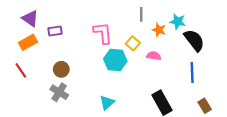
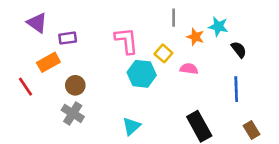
black semicircle: (194, 40) -> (239, 50), size x0.6
orange rectangle: (28, 42) -> (48, 62), moved

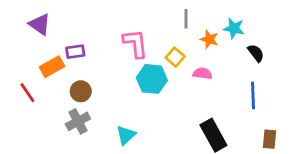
purple rectangle: (68, 38) -> (75, 52), moved
gray cross: (73, 113) -> (78, 121), turned 30
cyan triangle: (131, 126) -> (126, 135), moved
brown rectangle: (252, 130) -> (270, 139), turned 36

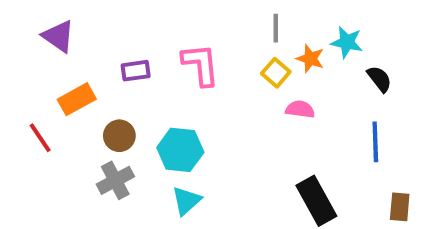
purple rectangle: (75, 52) -> (136, 71), moved
yellow square: (175, 57) -> (276, 73), moved
cyan hexagon: (152, 79) -> (180, 150), moved

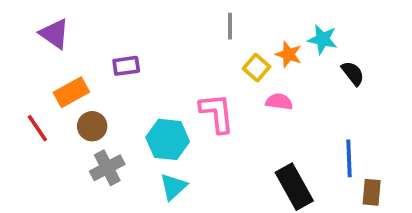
gray line: (276, 28) -> (230, 26), moved
pink L-shape: (201, 65) -> (217, 113), moved
brown circle: (119, 136) -> (92, 126), moved
blue line: (375, 142) -> (349, 158), moved

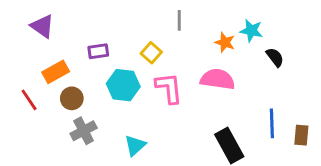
yellow square: (256, 68) -> (151, 53), moved
pink semicircle: (279, 102) -> (217, 79), size x1.6
cyan hexagon: (168, 139) -> (123, 85), moved
brown rectangle: (372, 192) -> (301, 135), moved

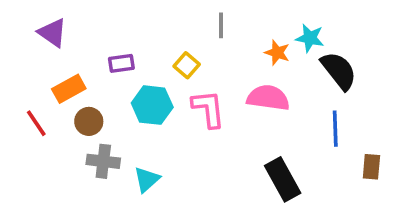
black semicircle: (275, 57) -> (339, 71), size x1.6
blue line: (272, 123) -> (335, 129), moved
gray cross: (84, 131) -> (103, 161), turned 35
cyan triangle: (135, 145) -> (147, 179), moved

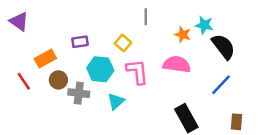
purple triangle: (53, 33) -> (19, 21), moved
blue line: (335, 129) -> (221, 85), turned 45
gray cross: (103, 161) -> (79, 93), moved
brown rectangle: (371, 167) -> (237, 122), moved
cyan triangle: (147, 179) -> (116, 101), moved

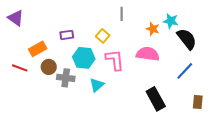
red line: (24, 81) -> (20, 68), turned -35

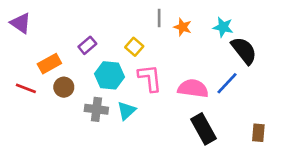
orange star: (153, 29) -> (183, 27), moved
purple rectangle: (67, 35) -> (87, 45), turned -32
pink semicircle: (148, 54) -> (193, 88), moved
blue line: (185, 71) -> (227, 83), moved
gray cross: (66, 78) -> (96, 109), moved

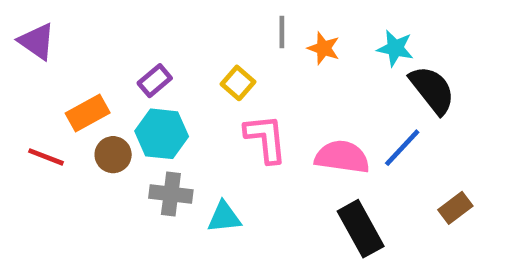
cyan hexagon: (109, 75) -> (162, 134), moved
cyan triangle: (126, 111) -> (224, 217), moved, turned 36
brown rectangle: (258, 133) -> (455, 208), moved, turned 48

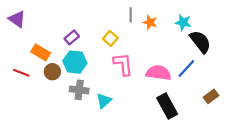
orange rectangle: (88, 113) -> (41, 52), turned 60
cyan triangle: (224, 217) -> (104, 101), turned -35

